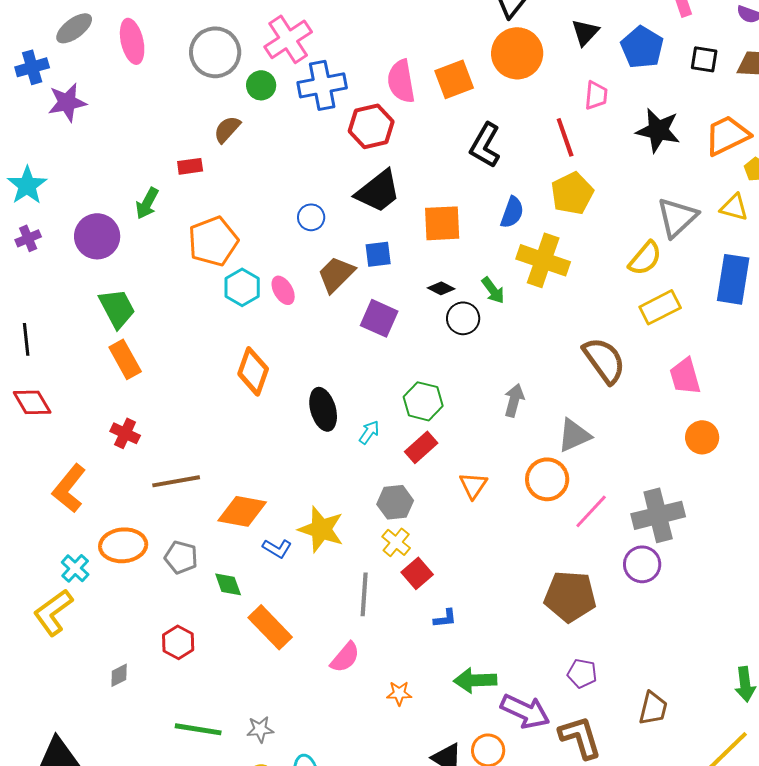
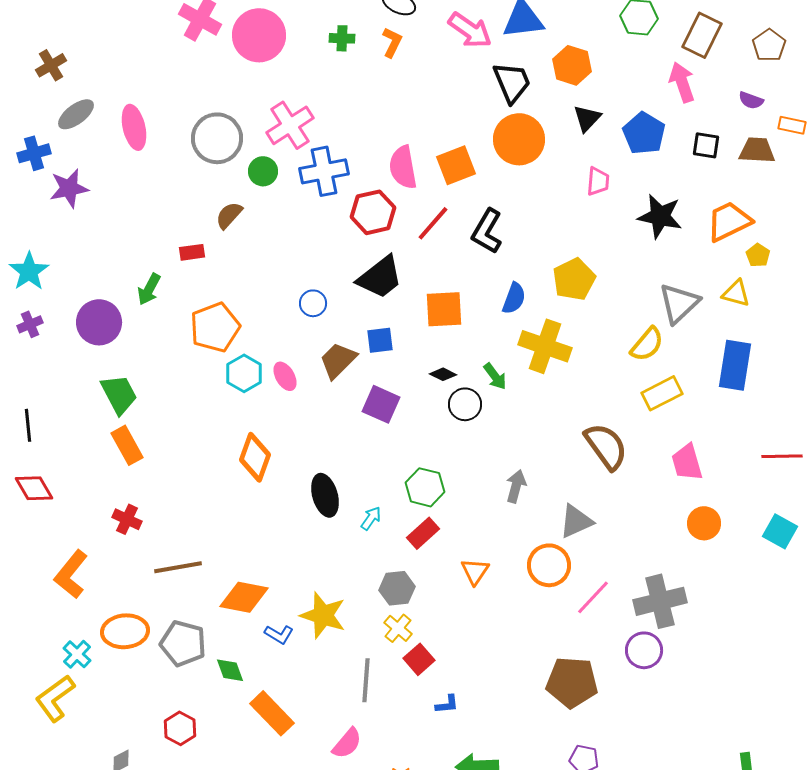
red line: (565, 137) -> (433, 223), moved, turned 60
gray pentagon: (181, 557) -> (183, 643), size x1.4

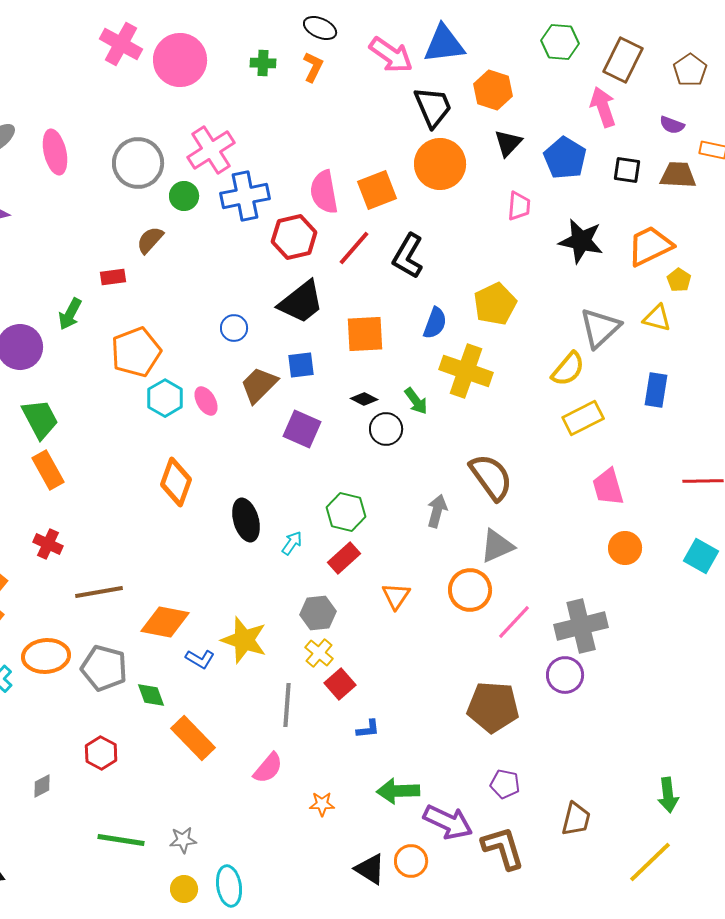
blue rectangle: (735, 365) -> (656, 390), size x0.7
brown semicircle: (606, 446) -> (491, 477), moved

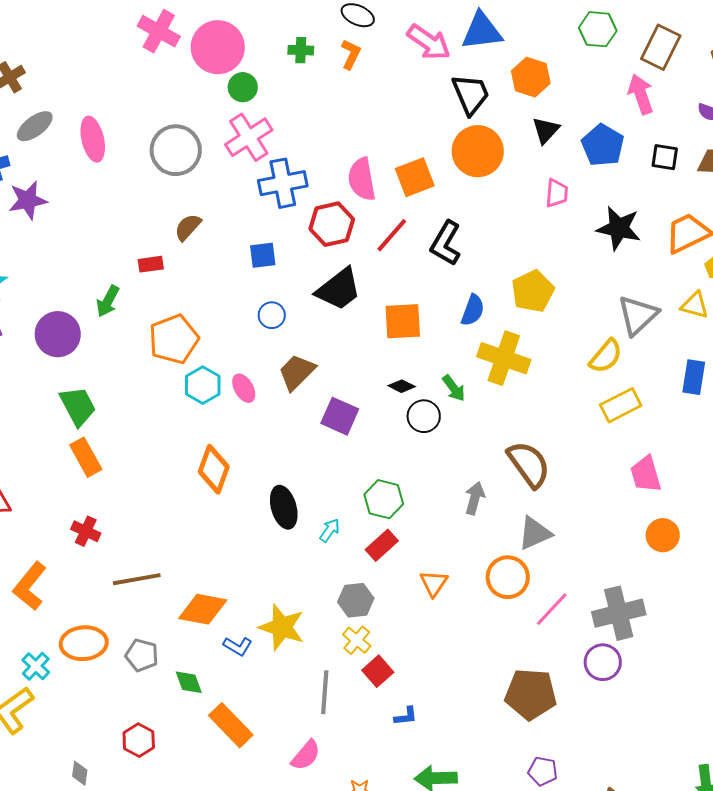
green circle: (184, 196) -> (243, 87), moved
blue square: (301, 365) -> (263, 255), moved
gray pentagon: (104, 668) -> (142, 655), size x0.7
gray diamond: (42, 786) -> (80, 773), turned -55

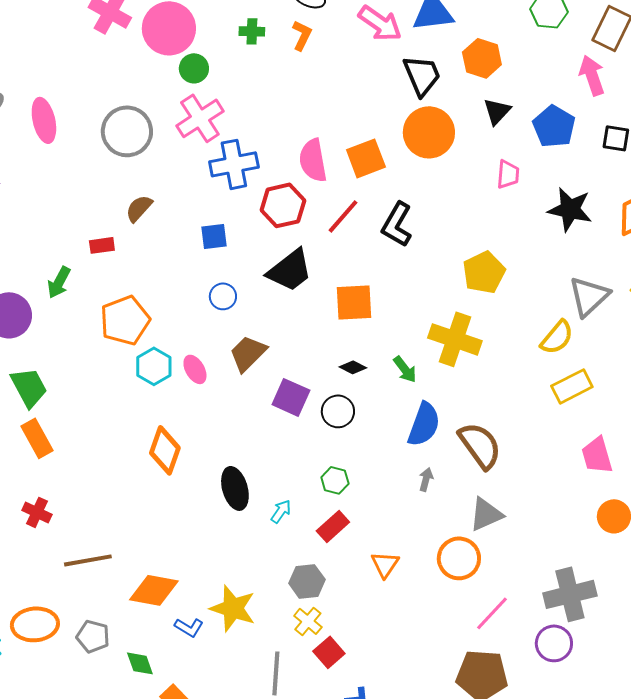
blue semicircle: (473, 310) -> (424, 424), moved, size x1.4
black circle: (424, 416) -> (338, 411), moved
gray arrow: (475, 498) -> (426, 479), size x0.7
green hexagon: (384, 499) -> (335, 480), size x0.7
pink line: (552, 609) -> (492, 613), moved

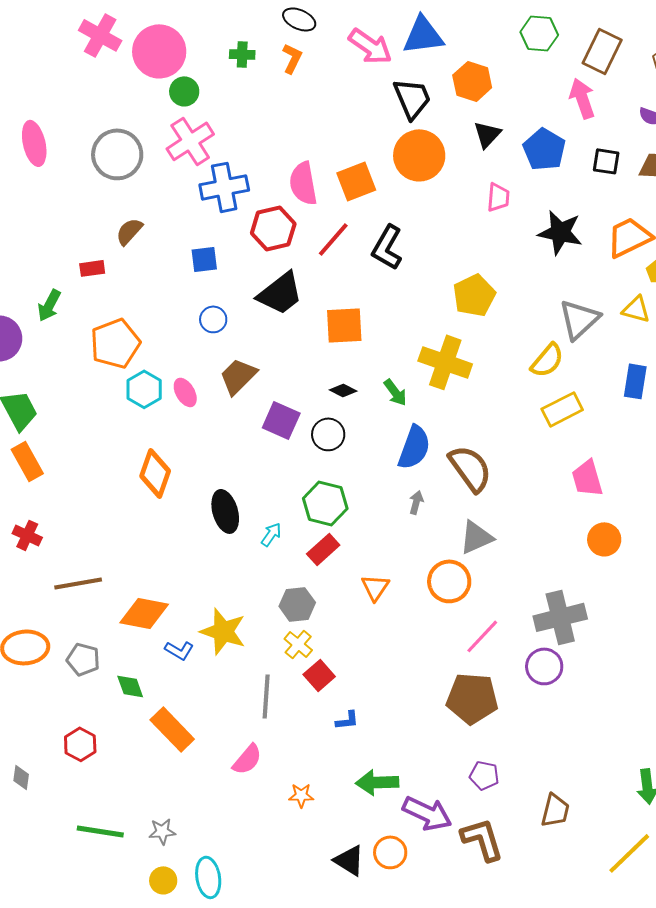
green hexagon: (335, 480) -> (325, 503), size x1.6

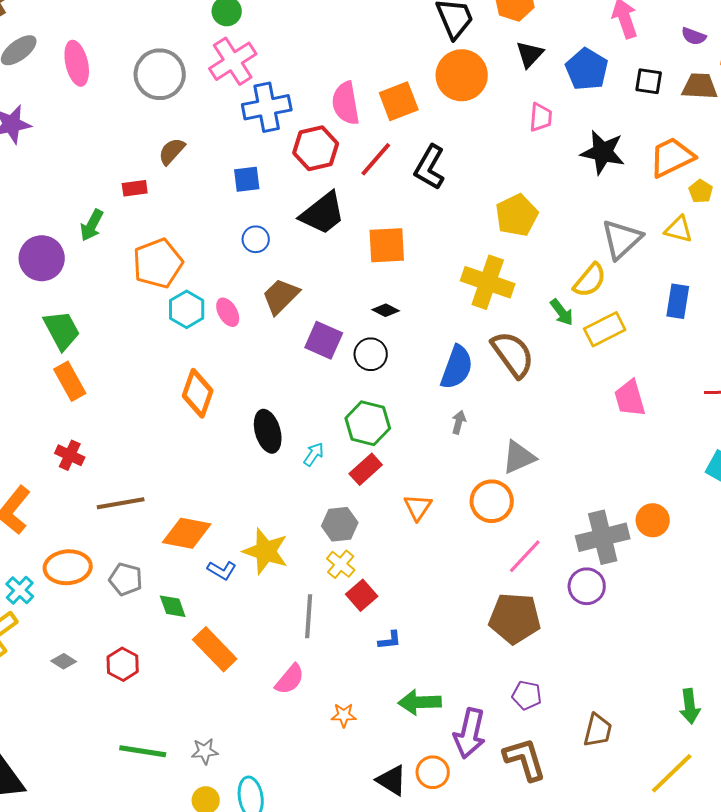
green arrow: (395, 392) -> (562, 312), moved
brown semicircle: (470, 468) -> (513, 354), moved
orange circle: (604, 539) -> (653, 520), moved
gray diamond: (21, 777) -> (64, 661), moved, turned -65
purple arrow: (427, 813) -> (470, 733), turned 78

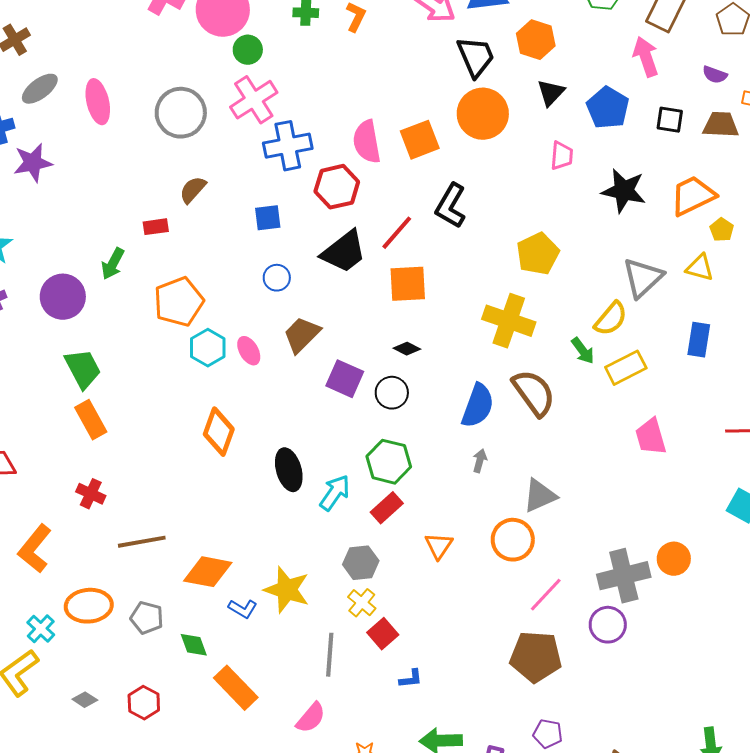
red line: (376, 159) -> (397, 233), moved
cyan arrow: (314, 454) -> (335, 493), size x1.5

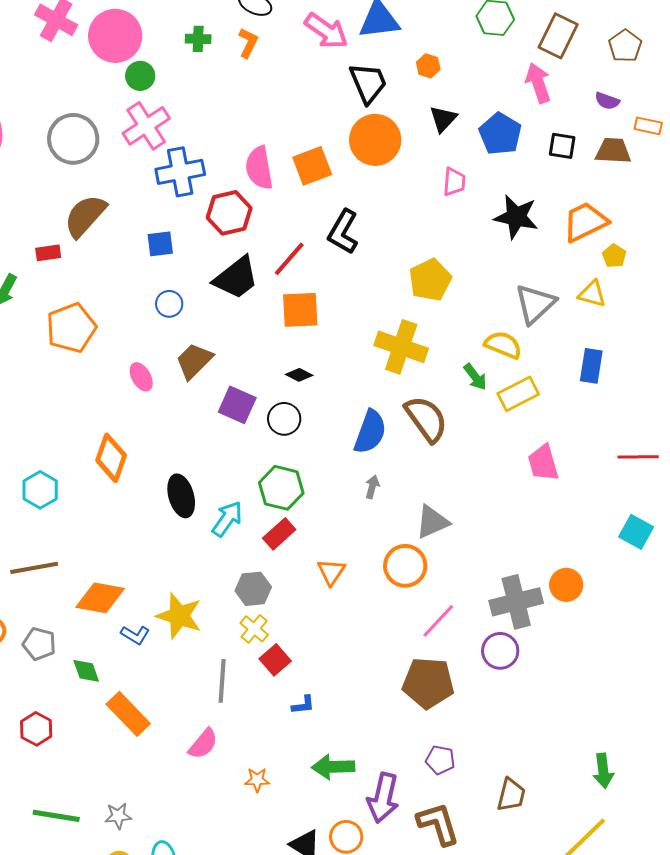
orange hexagon: (536, 40) -> (428, 66), size x0.6
brown semicircle: (193, 190) -> (85, 216), size x1.6
yellow semicircle: (611, 319) -> (503, 345), turned -108
cyan hexagon: (208, 348) -> (40, 490), moved

